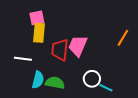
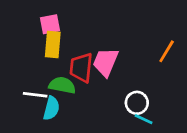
white line: (23, 59) -> (35, 95), moved
white circle: (92, 79) -> (137, 103), moved
green semicircle: (55, 83) -> (62, 85), moved

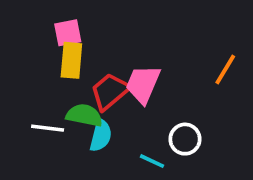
red trapezoid: (81, 68) -> (110, 91), turned 44
cyan semicircle: (51, 108) -> (101, 135), moved
cyan line: (144, 119) -> (152, 161), moved

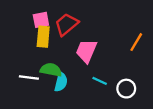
red trapezoid: (110, 91) -> (66, 24), moved
white circle: (185, 139) -> (126, 89), moved
cyan line: (152, 161) -> (100, 81), moved

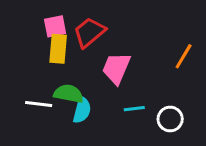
cyan line: (100, 81) -> (134, 109), turned -32

